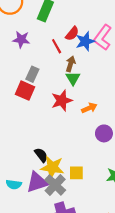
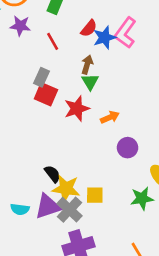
purple star: (21, 40) -> (20, 26), moved
red line: (57, 46) -> (53, 41), moved
red square: (25, 91) -> (46, 94), moved

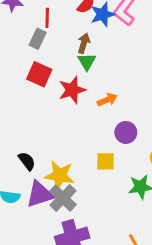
red line: (53, 41) -> (47, 18), turned 30
gray rectangle: (42, 77) -> (38, 39), moved
black semicircle: (53, 174) -> (27, 161), moved
yellow square: (95, 195) -> (106, 161), moved

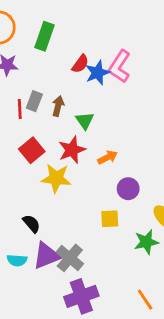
red line: (47, 18) -> (20, 109), moved
brown arrow: (84, 43) -> (58, 106), moved
red square: (39, 74) -> (32, 150), moved, turned 30
yellow star: (60, 175) -> (56, 178), moved

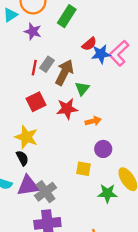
brown arrow: (58, 106) -> (64, 72), size x1.6
yellow star: (56, 178) -> (26, 137), moved

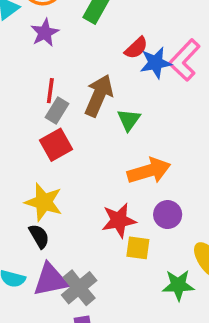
purple star: (33, 31) -> (45, 33), turned 30
gray rectangle: (47, 64) -> (57, 111), moved
red star: (67, 109) -> (119, 220), moved
orange arrow: (93, 121) -> (149, 171), size x1.6

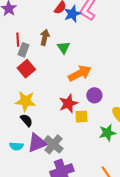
brown arrow: (99, 95) -> (45, 37), size x0.7

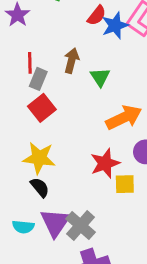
purple triangle: (37, 143) -> (55, 223), turned -35

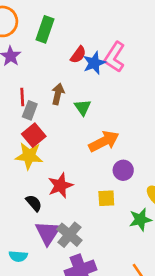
yellow star: (39, 158) -> (29, 156), moved
red star: (105, 163) -> (60, 186), moved
cyan semicircle: (23, 227) -> (18, 256), moved

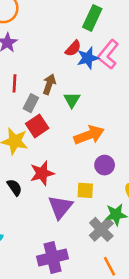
green rectangle: (45, 29) -> (92, 18), moved
gray rectangle: (30, 110) -> (31, 103), moved
red square: (34, 135) -> (37, 126), moved
purple triangle: (48, 233) -> (60, 207), moved
gray cross: (69, 235) -> (101, 229), moved

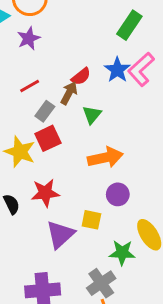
red semicircle: (73, 48) -> (81, 76), moved
blue star: (88, 58) -> (117, 70), turned -30
red line: (14, 83) -> (30, 86), turned 48
gray cross: (101, 229) -> (101, 283), moved

